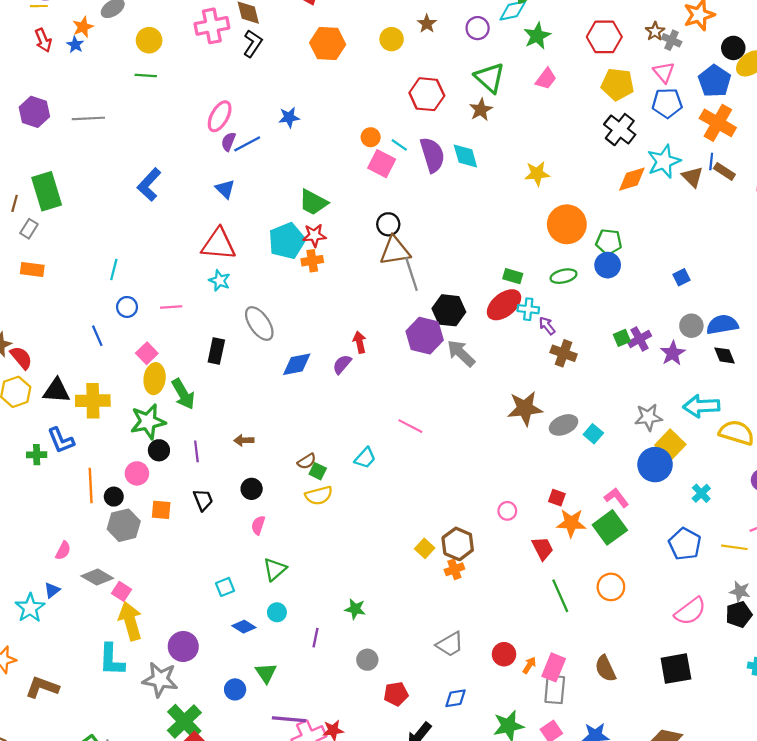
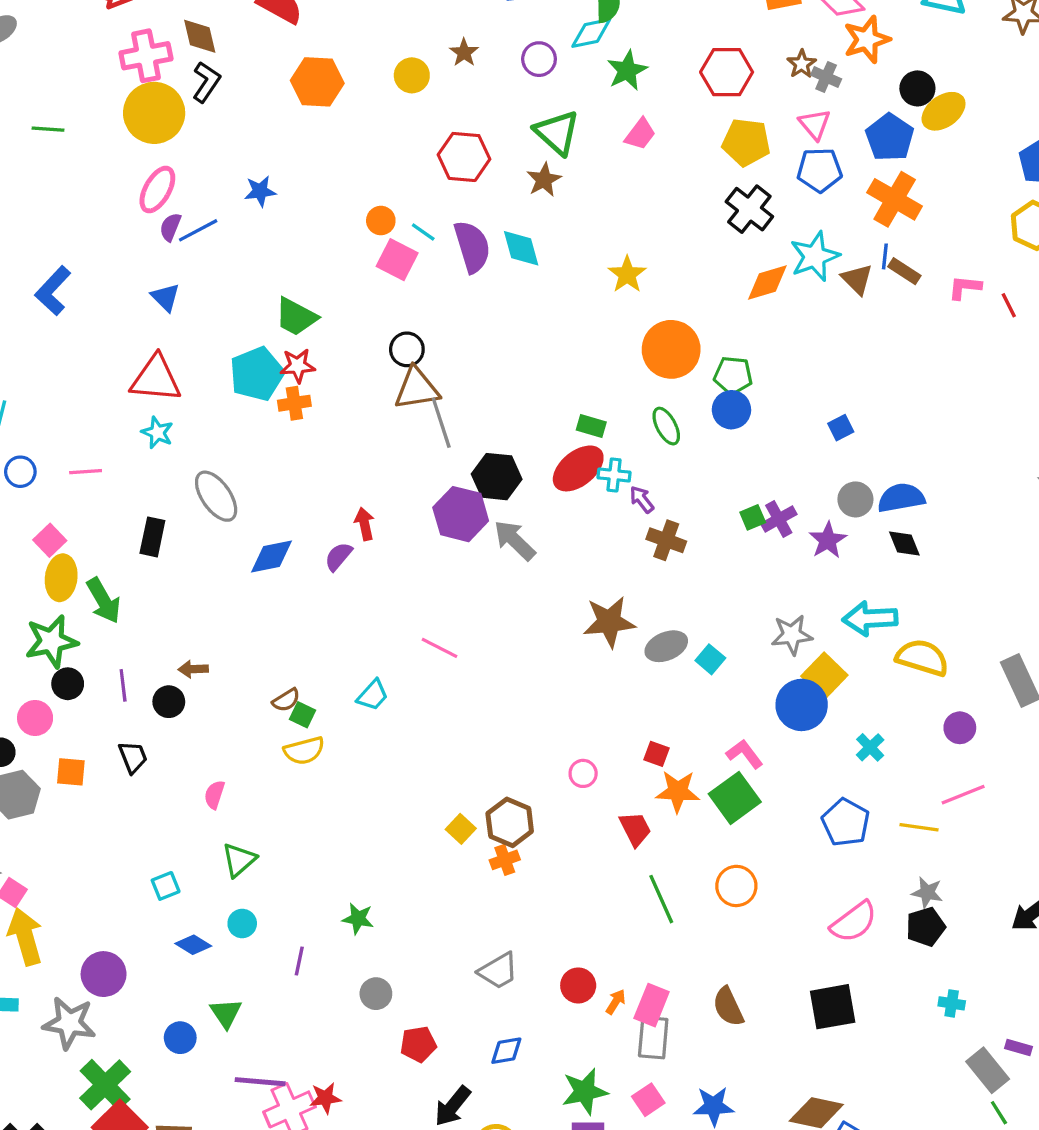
yellow circle: (149, 40) -> (154, 113), moved, size x1.6
yellow star: (537, 174) -> (627, 274), turned -30
green ellipse: (564, 276) -> (666, 426), turned 75
black circle: (252, 489) -> (169, 702), moved

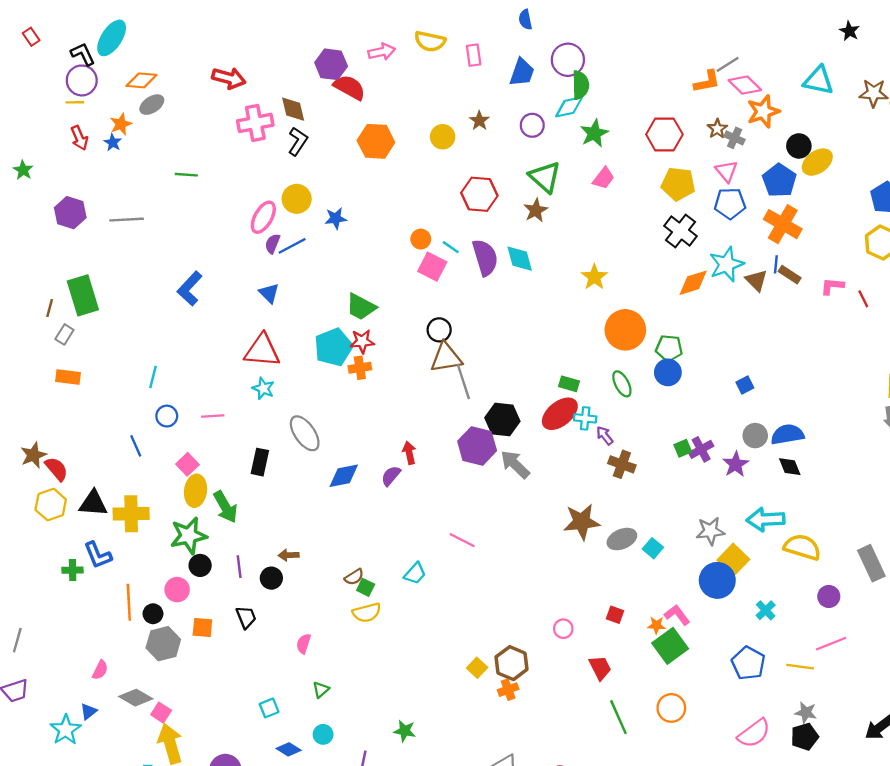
yellow circle: (154, 113) -> (297, 199), moved, size x0.7
orange star: (678, 791) -> (656, 625), moved, size x0.6
green triangle: (239, 860) -> (321, 690), size x0.7

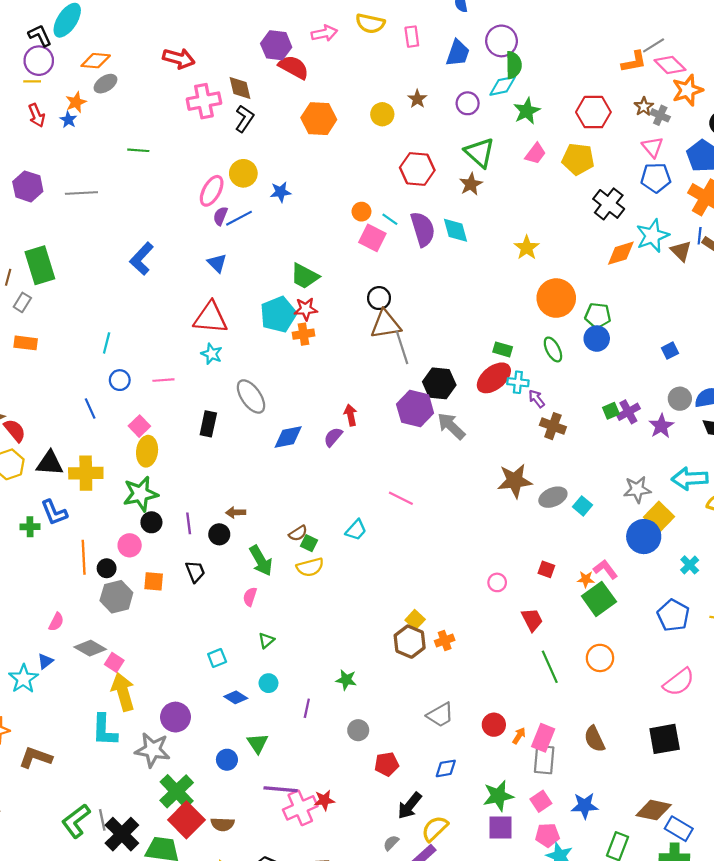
yellow pentagon: (678, 184) -> (578, 159), moved
green arrow: (225, 507) -> (261, 561), moved
brown hexagon: (512, 663) -> (410, 642), moved

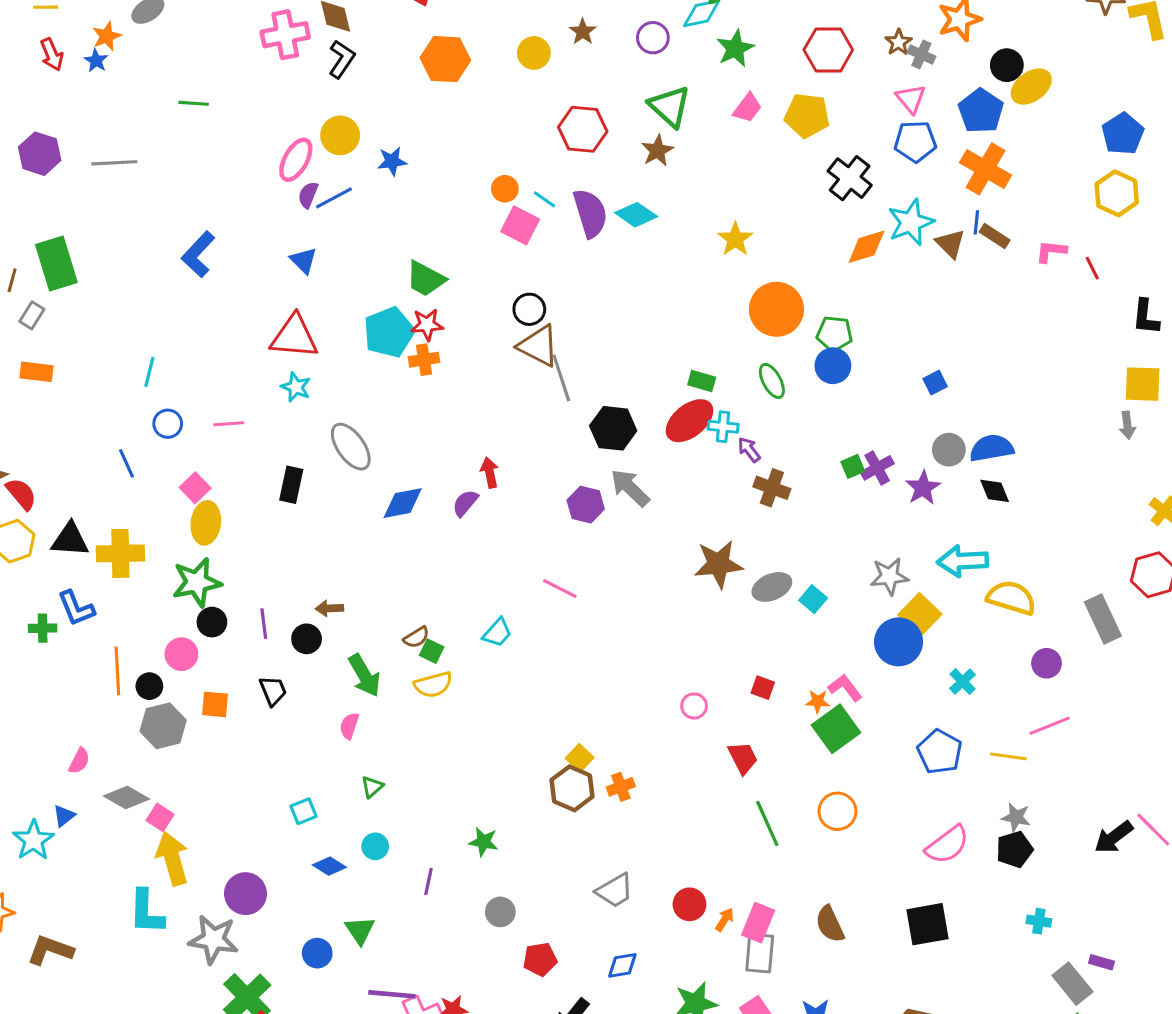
cyan diamond: (456, 230) -> (636, 215), turned -40
brown triangle: (386, 324) -> (538, 346), turned 36
purple hexagon: (415, 409) -> (586, 505), moved, size x0.7

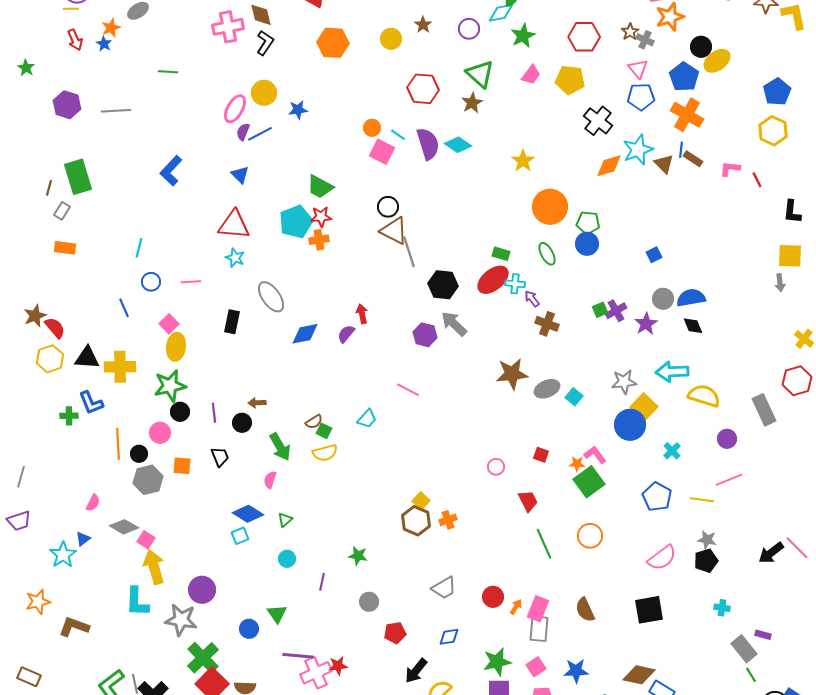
blue diamond: (329, 866) -> (248, 514), moved, size x1.4

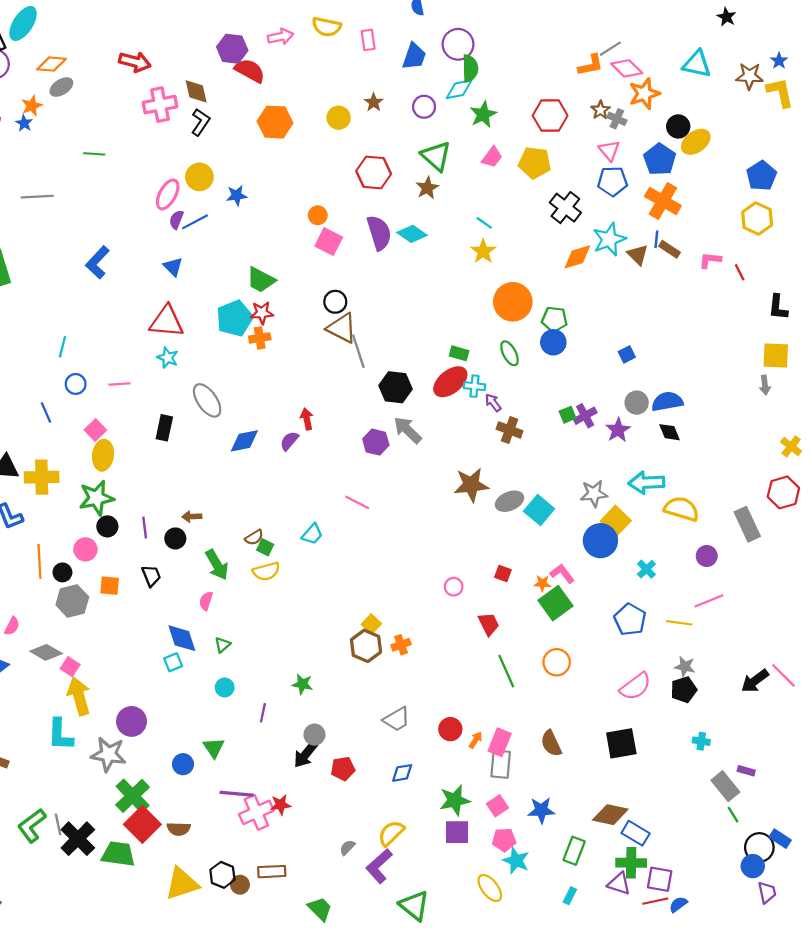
cyan line: (398, 135) -> (484, 223), moved
cyan square: (574, 397) -> (539, 510), size x1.5
blue diamond: (248, 514) -> (182, 638), turned 40
black arrow: (416, 671) -> (306, 754), moved

